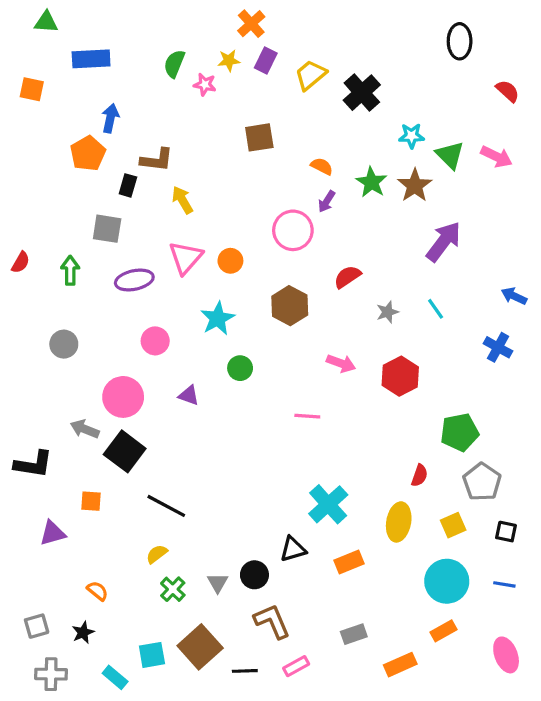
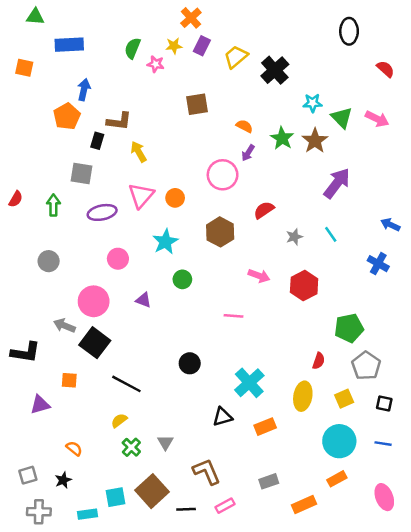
black circle: (254, 575) -> (190, 363), moved
cyan rectangle: (115, 677) -> (88, 514), turned -48

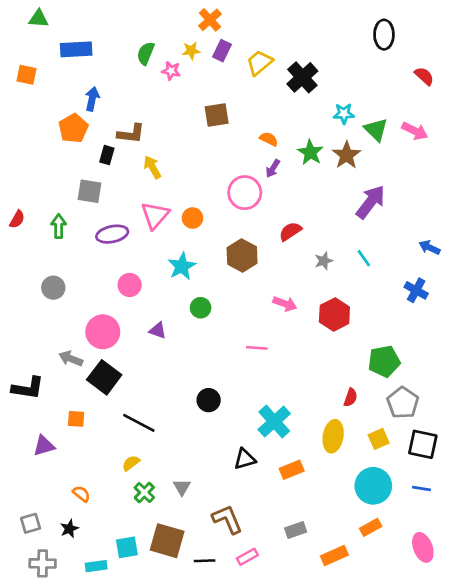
black square: (384, 403) -> (423, 444), size x1.6
brown square: (152, 491) -> (167, 541), turned -32

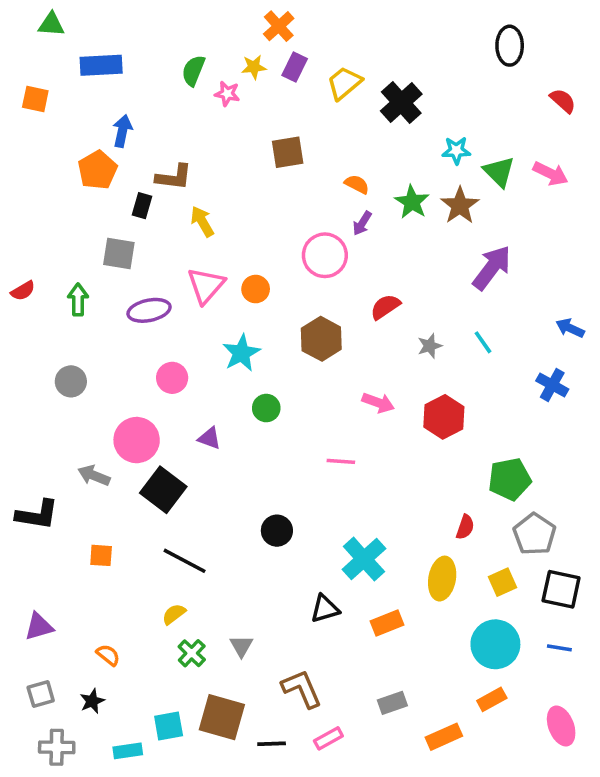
red semicircle: (17, 219) -> (23, 291), turned 30
black square: (104, 377) -> (163, 490), moved
purple triangle: (44, 446) -> (39, 627), moved

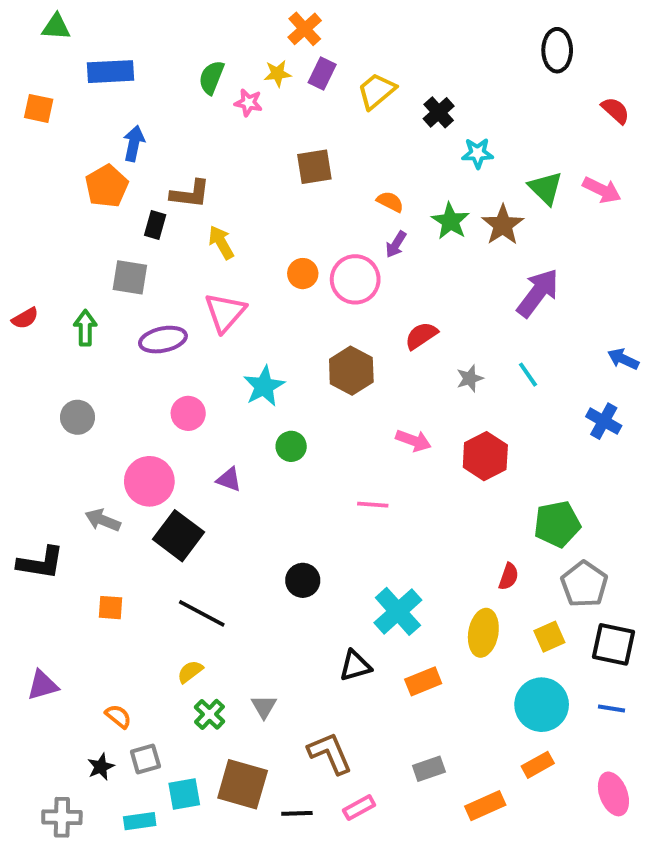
black cross: (401, 103) -> (439, 112), size x0.7
cyan star: (456, 150) -> (478, 153), moved
orange circle: (256, 289) -> (303, 274), moved
gray square: (41, 694) -> (145, 759), moved

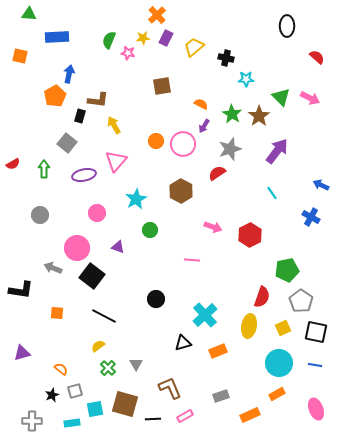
black cross: (439, 112) -> (226, 58), turned -35
gray square: (130, 277) -> (67, 143), turned 30
gray star: (470, 378) -> (230, 149), moved, size x1.6
red semicircle: (509, 576) -> (262, 297), size x1.5

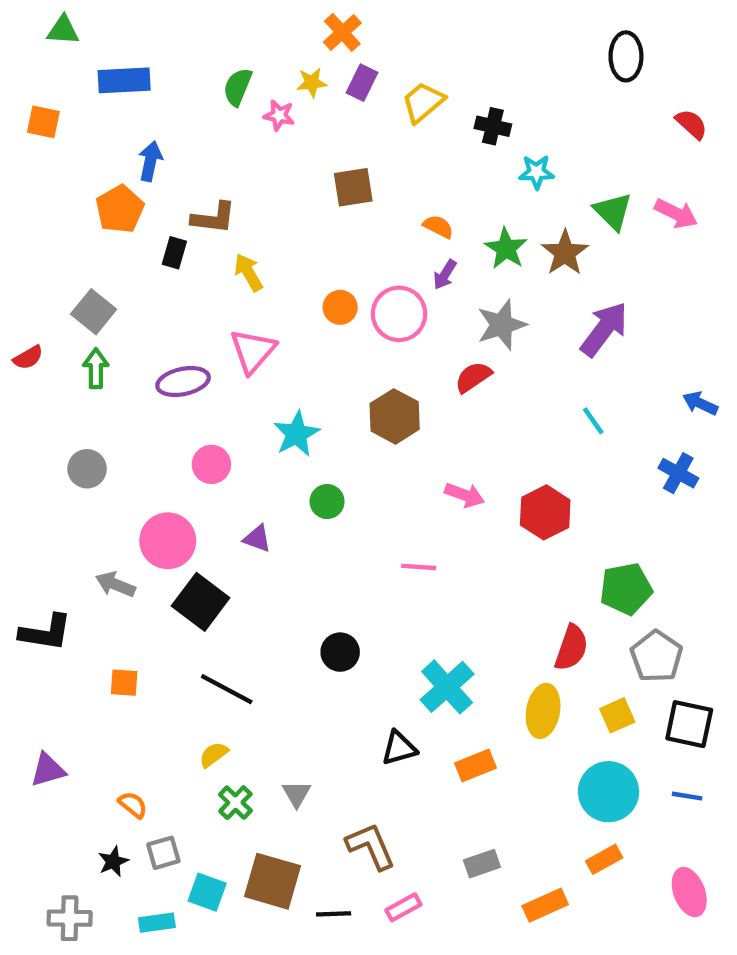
gray square: (67, 143) -> (94, 312), moved
cyan square: (95, 409) -> (207, 892), turned 30

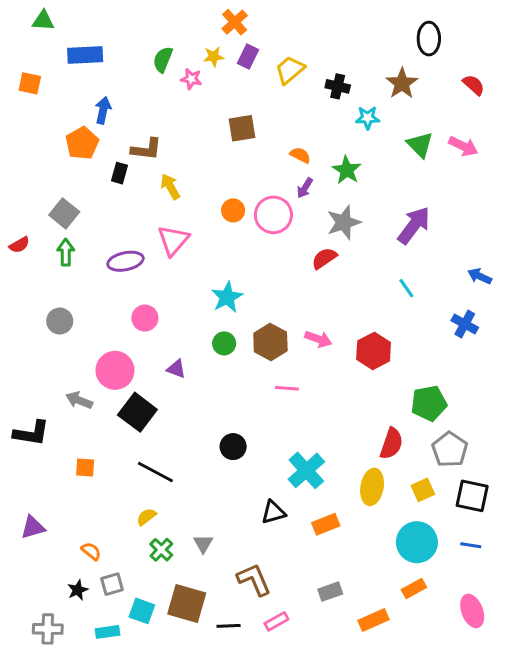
brown star: (565, 253) -> (402, 83), moved
brown hexagon: (395, 416) -> (270, 342), moved
cyan star: (297, 434) -> (227, 297), moved

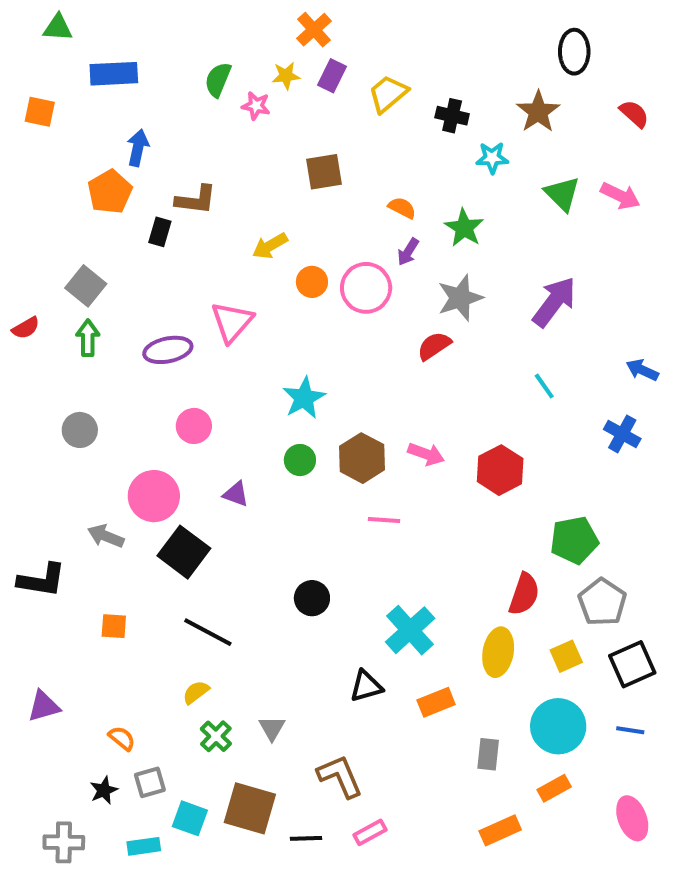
yellow arrow: (170, 187) -> (270, 246), moved, turned -90
black square: (472, 496) -> (632, 664), turned -36
gray rectangle: (330, 592) -> (488, 754), moved, turned -65

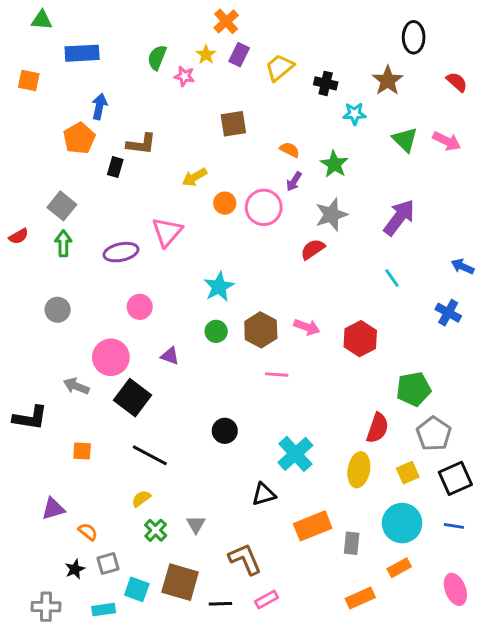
yellow star: (286, 76) -> (206, 55), turned -30
orange rectangle: (436, 702) -> (313, 526), moved, size x1.4
purple triangle: (44, 706) -> (53, 509), moved

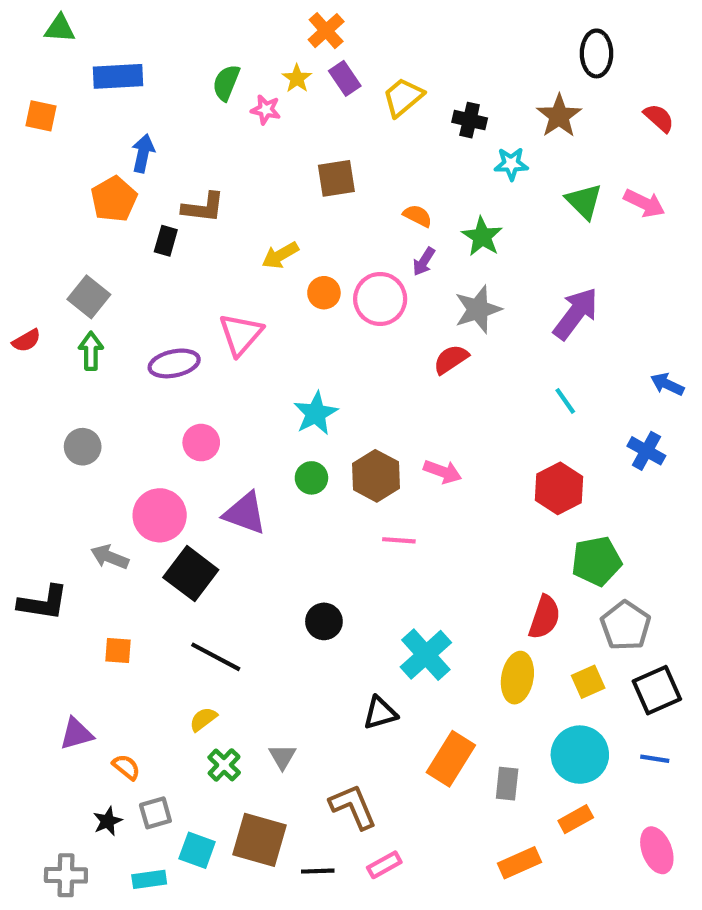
purple rectangle: (239, 55) -> (345, 78), turned -60
red hexagon: (360, 339) -> (559, 488), moved
purple triangle: (170, 356) -> (245, 513), size x1.6
orange rectangle: (313, 526) -> (451, 759), turned -36

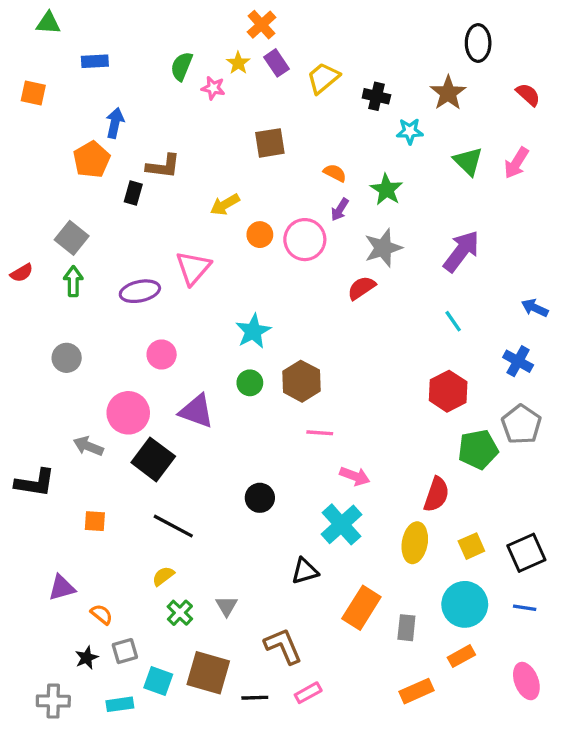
blue rectangle: (118, 76) -> (95, 61), size x0.7
pink arrow: (644, 203) -> (516, 163), turned 96
pink arrow: (443, 472) -> (355, 476), moved
gray pentagon: (626, 626) -> (521, 424), moved

